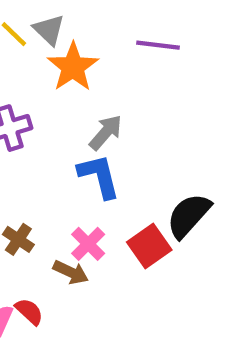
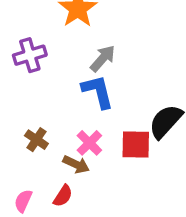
red square: (149, 246) -> (136, 145), turned 36
red semicircle: (29, 312) -> (63, 196), moved, turned 80

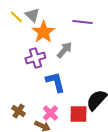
purple cross: (30, 55) -> (35, 58), moved
gray arrow: (103, 58) -> (64, 50), moved

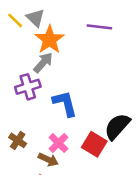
gray arrow: (64, 50) -> (43, 63), moved
purple cross: (35, 58) -> (28, 87), moved
red square: (78, 114) -> (94, 144), turned 30

